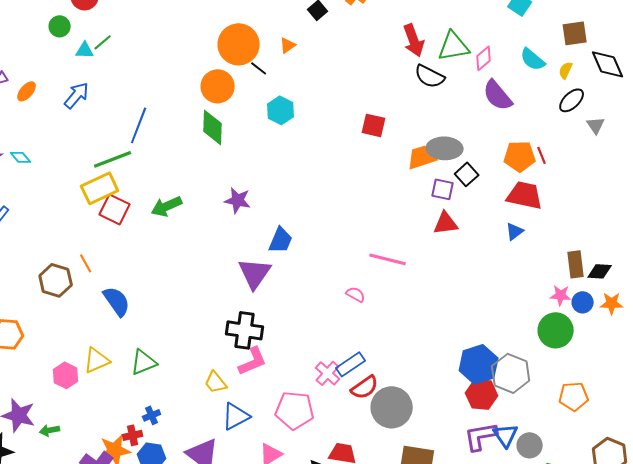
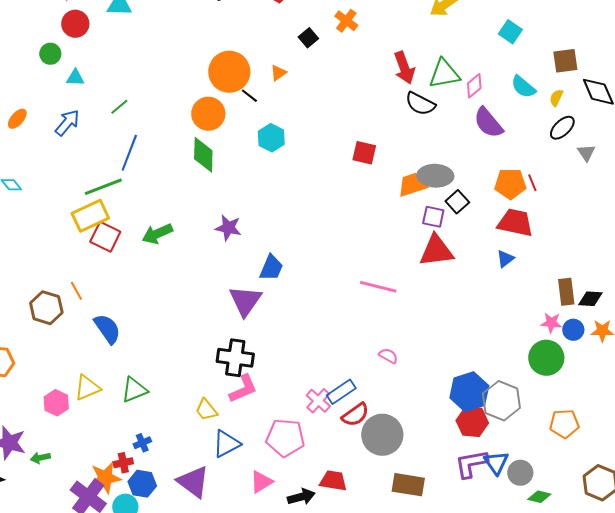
green line: (103, 42) -> (119, 107), moved
red triangle: (446, 223) -> (436, 251), size x1.4
pink semicircle: (356, 294) -> (388, 356), moved

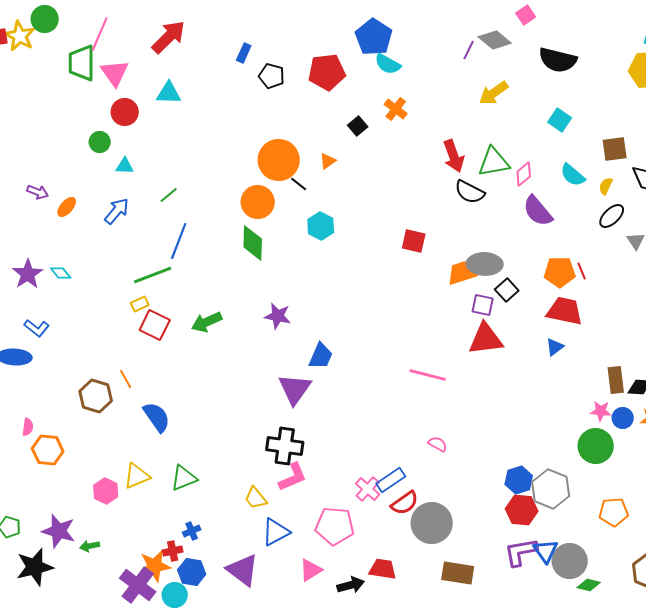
yellow rectangle: (90, 216) -> (140, 304), size x0.5
blue hexagon: (469, 392) -> (519, 480), size x0.7
gray circle: (520, 473) -> (570, 561), size x1.4

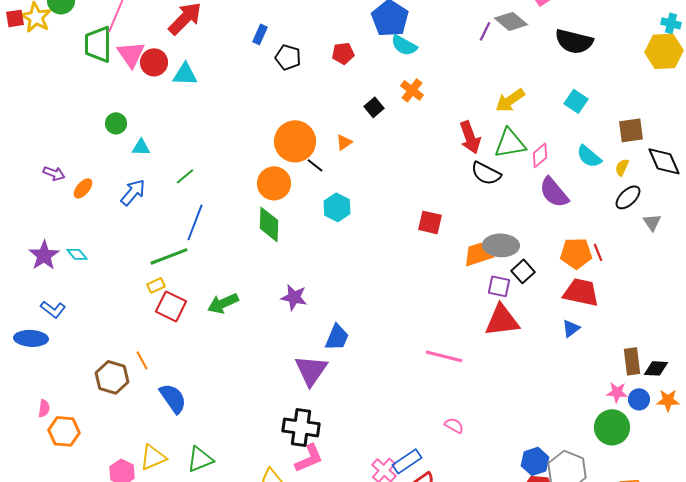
red pentagon: (327, 72) -> (343, 53), size x0.6
yellow arrow: (494, 93) -> (510, 100), moved
red circle: (125, 112) -> (154, 62), moved

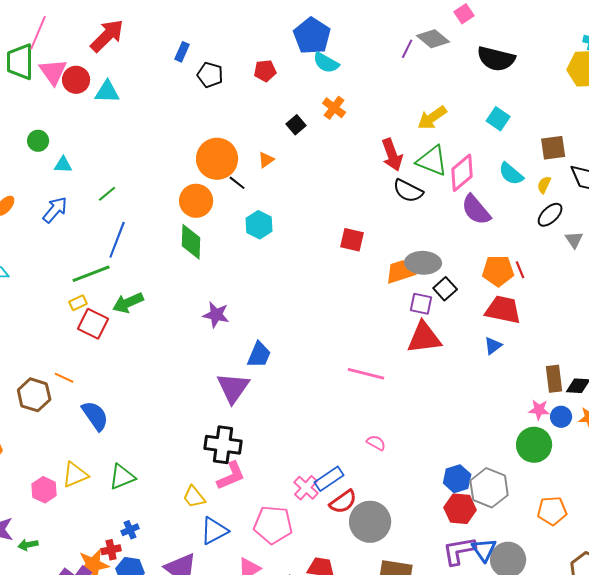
green triangle: (510, 143) -> (432, 161), turned 32
pink diamond: (540, 155) -> (462, 173), size x1.5
green arrow: (223, 303) -> (128, 303), moved
orange line: (142, 360) -> (64, 378), turned -36

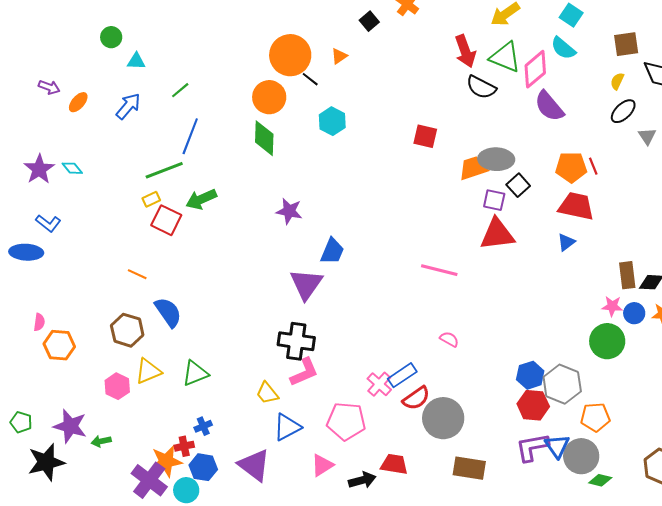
cyan semicircle: (511, 174) -> (563, 48), moved
brown hexagon: (34, 395) -> (127, 330), moved
orange pentagon: (552, 511) -> (595, 417), moved

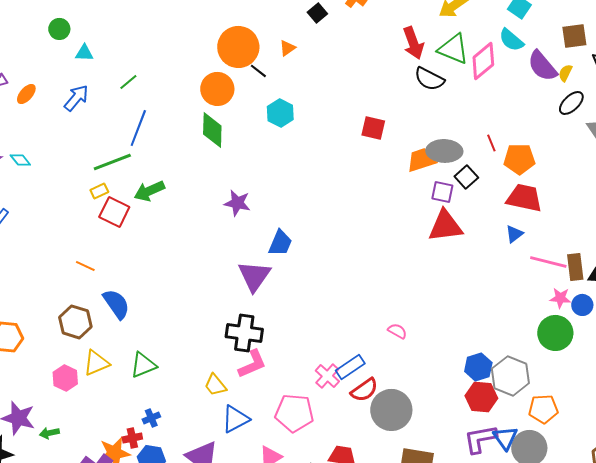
purple semicircle: (549, 106) -> (542, 66), moved
red line: (593, 166) -> (491, 143), moved
pink line: (439, 270) -> (548, 262), moved

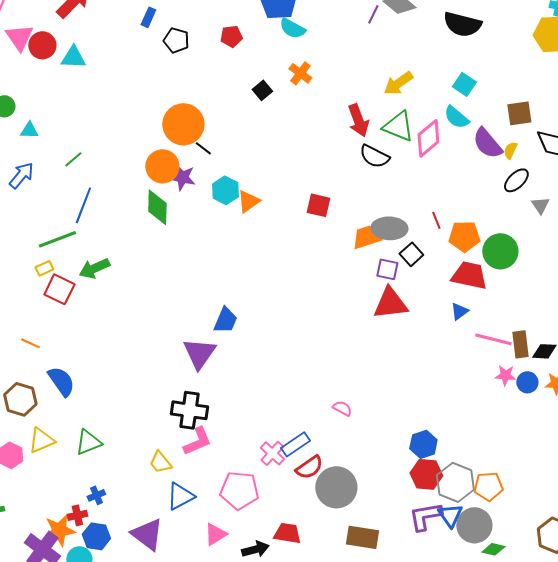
orange triangle: (287, 48) -> (248, 201), moved, size x1.4
purple star: (237, 203) -> (182, 177), moved
green circle: (555, 333) -> (500, 251), moved
gray hexagon: (510, 376) -> (455, 482), moved

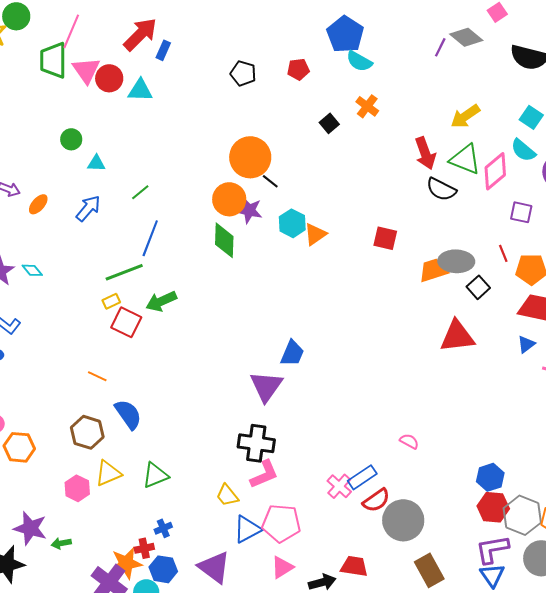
blue rectangle: (148, 17) -> (163, 50), moved
purple square: (387, 269) -> (521, 212), moved
pink pentagon: (239, 490) -> (281, 523), moved
blue triangle: (450, 515) -> (492, 575), moved
brown rectangle: (362, 537) -> (429, 570), turned 52

